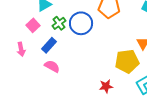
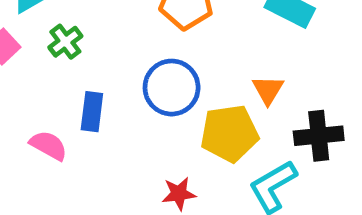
blue circle: (81, 23) -> (172, 88), moved
blue rectangle: (49, 45) -> (92, 112), moved, turned -35

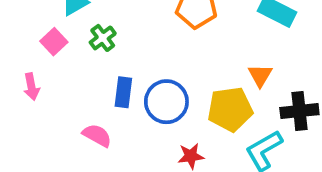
blue circle: (172, 88) -> (166, 102), moved
pink semicircle: (48, 145) -> (97, 135), moved

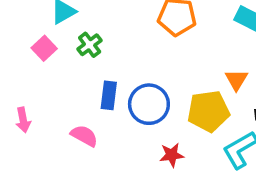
pink arrow: (31, 87) -> (23, 120), moved

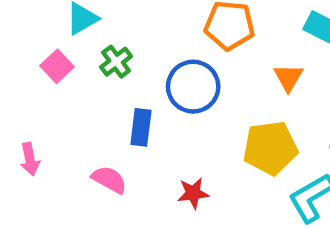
orange triangle: (236, 80) -> (288, 78), moved
blue circle: (149, 104) -> (193, 87), moved
red star: (172, 155) -> (193, 193), moved

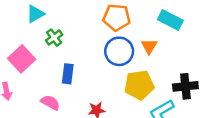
pink square: (57, 66) -> (22, 59), moved, size x1.5
blue circle: (193, 87) -> (119, 51), moved

